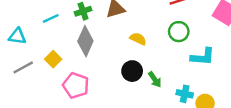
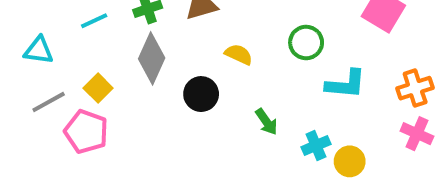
black circle: (132, 71) -> (201, 94), moved
pink pentagon: (76, 85) -> (86, 132), moved
cyan cross: (185, 94) -> (316, 146), turned -35

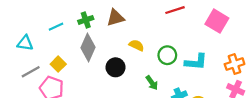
green circle: (306, 43) -> (167, 55), moved

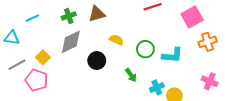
pink square: (217, 21) -> (192, 17), turned 30
cyan line: (56, 27) -> (32, 18), moved
gray diamond: (88, 48) -> (71, 42), turned 40
orange cross: (235, 64) -> (208, 42), moved

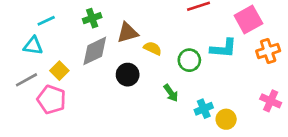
brown triangle: (97, 14) -> (128, 33), moved
cyan triangle: (12, 38) -> (33, 46), moved
cyan L-shape: (172, 55) -> (223, 48), moved

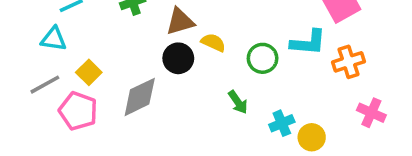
gray diamond: (95, 51) -> (140, 97), moved
orange cross: (268, 51) -> (349, 62), moved
black circle: (128, 75) -> (178, 58), moved

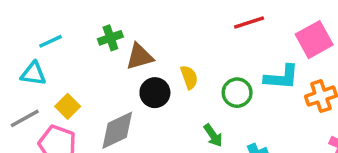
brown triangle: (180, 21) -> (140, 57), moved
yellow semicircle: (213, 42) -> (189, 77), turned 45

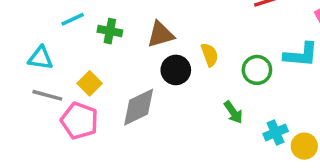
green cross: (110, 38) -> (110, 31), moved, turned 30
cyan triangle: (33, 74) -> (41, 58), moved
gray line: (25, 118) -> (47, 95), turned 44

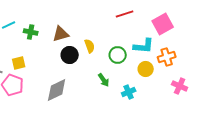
yellow square: (90, 83) -> (19, 63), turned 32
gray diamond: (139, 107) -> (57, 90), moved
yellow circle: (304, 146) -> (146, 69), moved

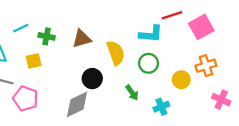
red line: (125, 14) -> (172, 15), moved
yellow semicircle: (90, 46) -> (116, 53), size x1.5
cyan L-shape: (144, 46) -> (151, 34), moved
black circle: (70, 55) -> (92, 79), moved
yellow square: (19, 63) -> (34, 61), moved

